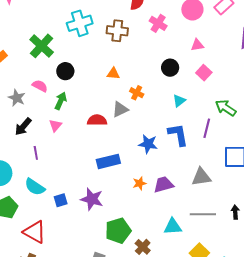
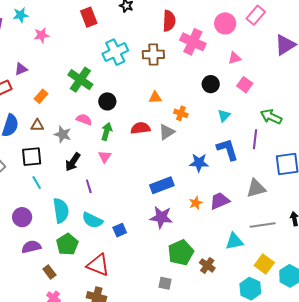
pink cross: (158, 23) -> (193, 42), size x1.4
red semicircle: (97, 120) -> (140, 128), moved
purple star: (92, 199) -> (161, 217), moved

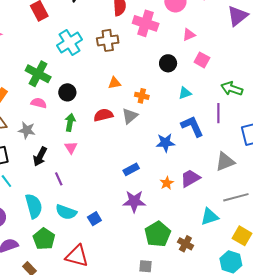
cyan triangle: (224, 116) -> (185, 93), turned 32
pink semicircle: (84, 119) -> (39, 103), moved
blue rectangle: (162, 185) -> (131, 169), size x0.7

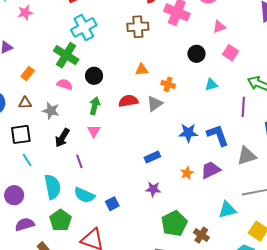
cyan cross: (70, 42) -> (84, 27), moved
blue L-shape: (192, 126) -> (218, 135), moved
purple star: (134, 201) -> (153, 189), size x0.7

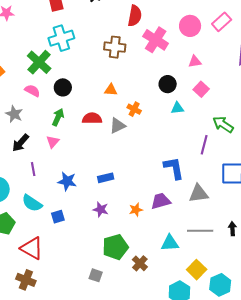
cyan triangle: (211, 85) -> (177, 108), moved
blue star: (188, 133) -> (67, 181), moved
orange star: (187, 173) -> (136, 210), moved

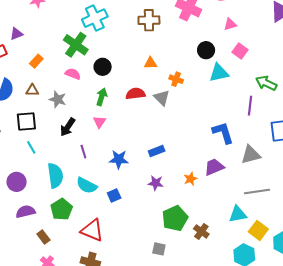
cyan triangle: (177, 108) -> (219, 73), size x1.5
gray triangle: (117, 126) -> (162, 98), turned -42
cyan triangle: (170, 243) -> (238, 214), moved

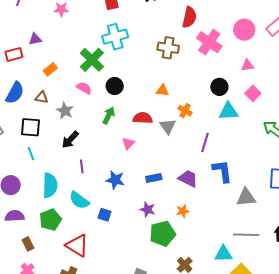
purple line: (250, 106) -> (205, 142), moved
pink triangle: (99, 122) -> (128, 143), moved
purple trapezoid: (214, 167) -> (188, 179), moved, turned 40
blue square: (114, 195) -> (105, 215), turned 32
green pentagon: (175, 218) -> (163, 234), moved

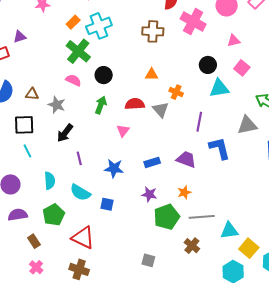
orange rectangle: (50, 69) -> (73, 22), moved
cyan semicircle: (50, 185) -> (50, 181), size x0.7
gray triangle: (246, 197) -> (247, 125), moved
gray line: (246, 235) -> (202, 217), moved

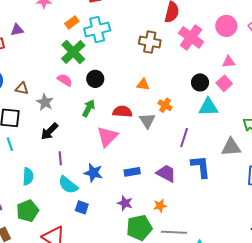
pink square: (242, 68) -> (224, 83), moved
pink triangle: (123, 131) -> (107, 136), size x1.6
cyan semicircle: (80, 192) -> (68, 185), moved

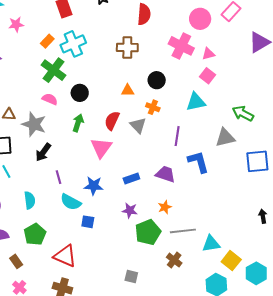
pink cross: (191, 37) -> (181, 46), moved
black circle: (200, 82) -> (157, 80), moved
gray star: (45, 102) -> (34, 124), size x1.4
red semicircle: (122, 112) -> (112, 121), turned -60

